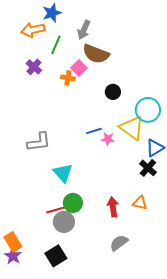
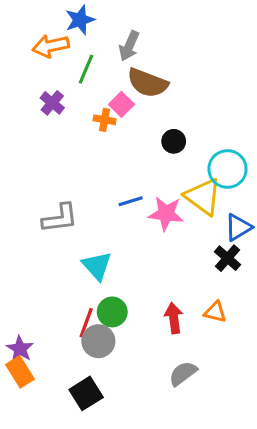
blue line: (94, 131) -> (131, 201), moved
pink star: (108, 139) -> (166, 214), size x1.6
red line: (56, 210) -> (86, 323), turned -54
purple star: (13, 256) -> (20, 349), moved

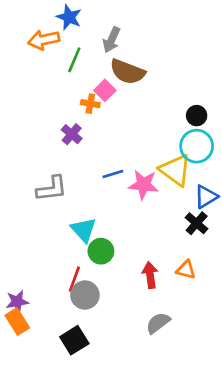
blue star: (80, 20) -> (69, 17), turned -30
purple cross: (52, 103) -> (72, 134), moved
black circle: (174, 141) -> (197, 116), moved
green circle: (112, 312) -> (101, 251), moved
purple star: (20, 349) -> (17, 302), turned 30

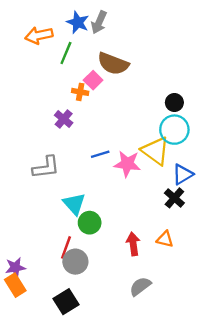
blue star: (69, 17) -> (78, 22), moved
gray arrow: (112, 40) -> (99, 22), moved

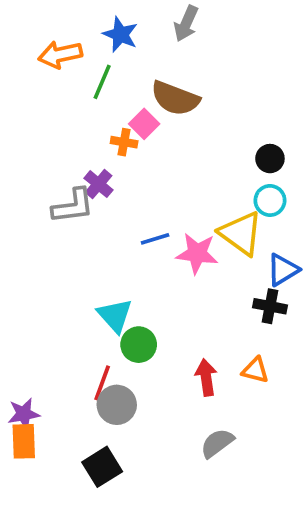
gray arrow: (99, 22) -> (186, 24), moved
cyan circle: (174, 130) -> (270, 200), size x0.7
gray L-shape: (46, 167) -> (73, 206), moved
black cross: (174, 198) -> (270, 306), turned -30
orange rectangle: (15, 285) -> (24, 441), turned 30

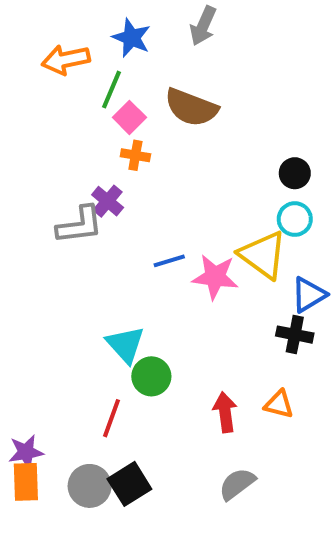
pink square: (144, 124) -> (129, 117), moved
gray circle: (117, 405) -> (90, 486), moved
black square: (102, 467) -> (129, 484), moved

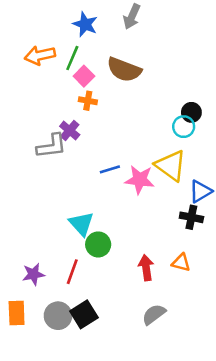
orange arrow: (66, 60) -> (40, 55), moved
cyan circle: (295, 219) -> (184, 127), moved
purple star: (26, 452) -> (33, 274), moved

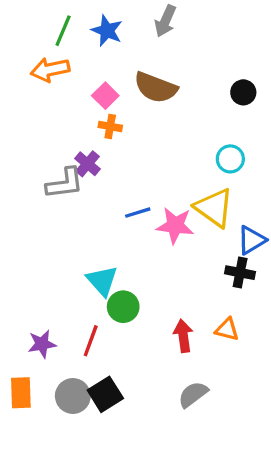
green line: (72, 58) -> (63, 31), moved
black circle: (191, 112) -> (243, 92), moved

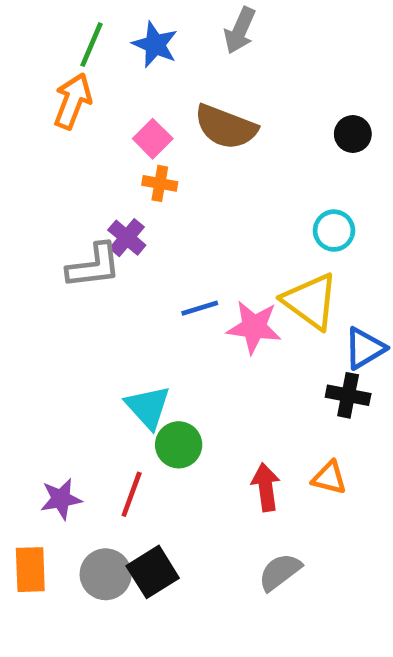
orange arrow: (50, 70) -> (73, 101), turned 123

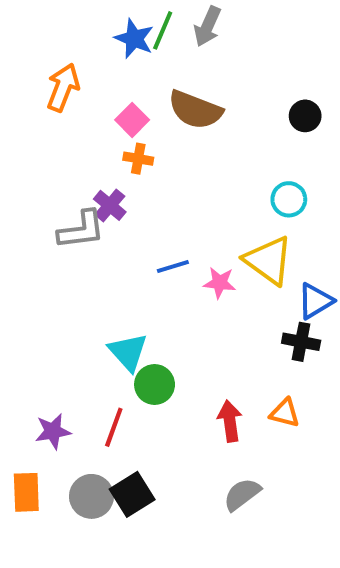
green line: (91, 45) -> (163, 30), moved
pink star: (254, 327) -> (220, 283), size x0.7

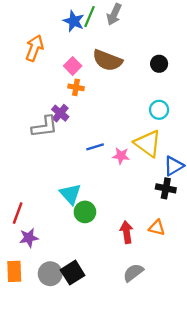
black circle: (305, 116) -> (159, 64), moved
red line: (114, 427) -> (18, 213), moved

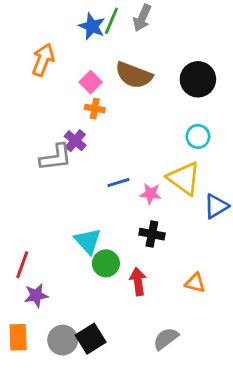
black circle: (159, 64) -> (198, 79), size x1.6
black cross: (166, 188) -> (152, 234), moved
red arrow: (127, 232) -> (138, 282), moved

